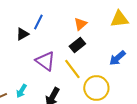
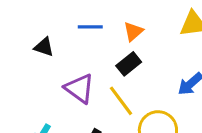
blue line: (38, 22) -> (90, 27), moved, turned 63
black triangle: (22, 34) -> (44, 47), turned 48

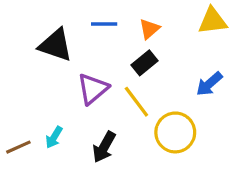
black triangle: (44, 47) -> (56, 45), size x1.6
purple triangle: (79, 89) -> (93, 89), turned 44

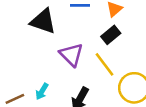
purple triangle: (93, 89) -> (71, 55), turned -35

